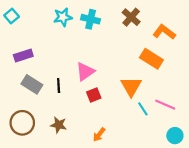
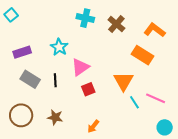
cyan star: (63, 17) -> (59, 47), moved, turned -30
brown cross: (131, 17) -> (116, 24), moved

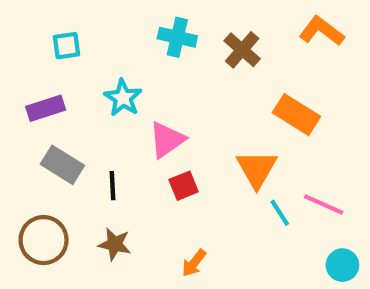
cyan square: (11, 15) -> (67, 46), moved, turned 32
orange L-shape: (155, 30) -> (322, 31), moved
black line: (55, 80) -> (113, 186), moved

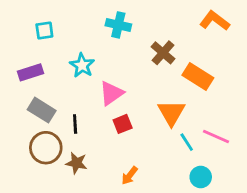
brown cross: (242, 50) -> (163, 53), moved
brown circle: (44, 240) -> (46, 148), moved
cyan circle: (342, 265) -> (201, 177), moved

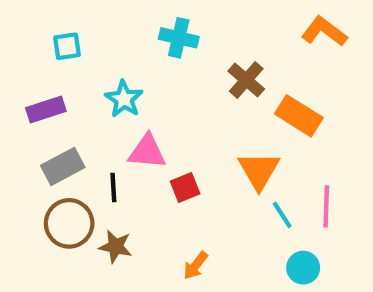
pink triangle: (111, 93) -> (147, 152), moved, turned 40
gray rectangle: (42, 110) -> (63, 166), turned -60
pink line: (216, 137) -> (326, 206), turned 68

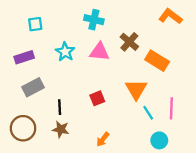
pink triangle: (147, 152) -> (99, 52), moved
black line: (113, 188) -> (60, 107), moved
brown circle: (69, 223) -> (23, 128), moved

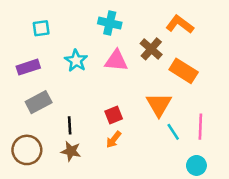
orange L-shape: (170, 16) -> (180, 24), moved
orange arrow: (103, 139) -> (114, 140), moved
cyan circle: (159, 140) -> (196, 165), moved

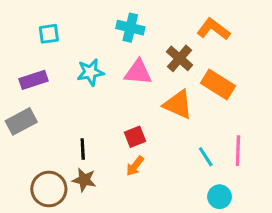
cyan star: (76, 61) -> (90, 72), turned 30
gray rectangle: (39, 102) -> (21, 121), moved
orange triangle: (159, 105) -> (178, 104), moved, turned -36
brown circle: (27, 150) -> (49, 189), moved
cyan circle: (196, 165) -> (220, 197), moved

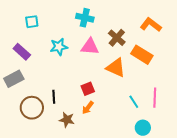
orange L-shape: (213, 29) -> (151, 25), moved
purple rectangle: (33, 80) -> (22, 52), turned 60
brown star: (84, 180) -> (67, 120), moved
brown circle: (49, 189) -> (32, 108), moved

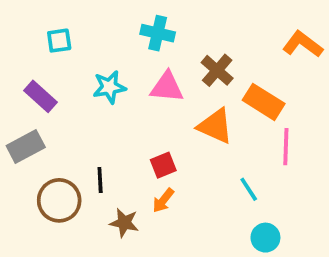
orange L-shape: (151, 25) -> (303, 44), moved
pink line: (155, 98) -> (286, 147), moved

